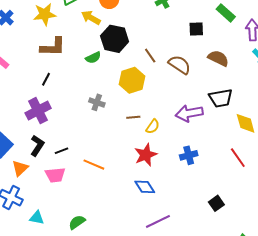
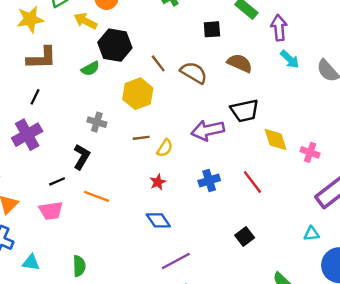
black L-shape: (37, 146) -> (82, 157), moved
red star: (146, 155) -> (158, 182), size x0.6
red line: (238, 158) -> (252, 182), moved
green semicircle: (77, 222) -> (79, 266), turned 126

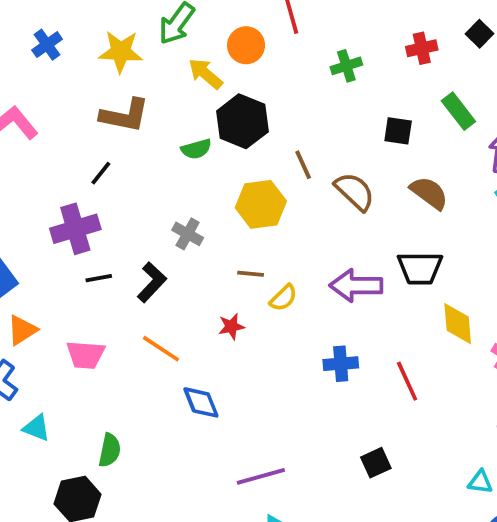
black line: (57, 181) -> (99, 278), moved
red star: (158, 182) -> (231, 326), moved
blue diamond: (158, 220) -> (201, 402), moved

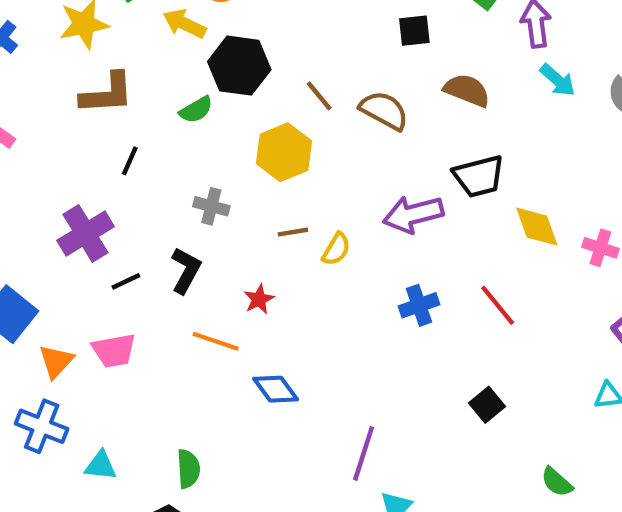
black line: (101, 173) -> (130, 161), moved
red star: (231, 326) -> (259, 299), moved
pink trapezoid: (85, 355) -> (114, 350), moved
purple line: (261, 476) -> (364, 454), turned -42

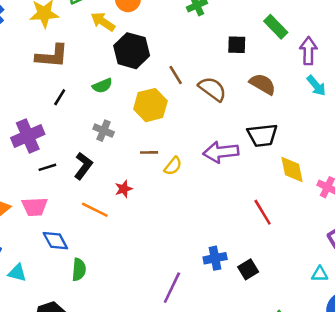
green semicircle: (196, 110) -> (102, 86), moved
blue cross: (419, 305) -> (215, 258), moved
blue diamond: (276, 389) -> (55, 241), moved
green semicircle: (188, 469) -> (79, 270), moved

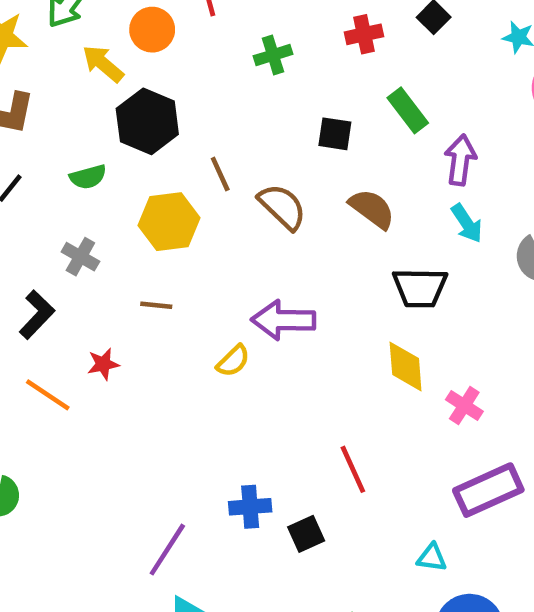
black trapezoid: (262, 135) -> (420, 288), moved
yellow semicircle: (173, 166) -> (233, 361), moved
red line: (263, 212) -> (353, 469), moved

